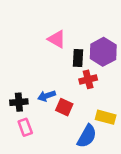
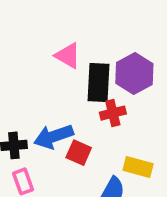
black rectangle: (78, 58) -> (98, 83), size x1.5
blue arrow: (47, 96) -> (54, 136), size x1.5

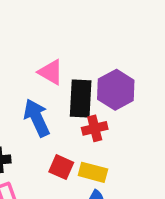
blue arrow: (54, 136) -> (37, 118), moved, turned 84
yellow rectangle: (138, 167) -> (93, 172), moved

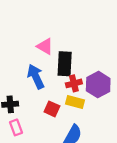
purple hexagon: (116, 90) -> (98, 85), moved
yellow rectangle: (93, 172) -> (75, 102), moved

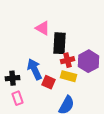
blue arrow: (36, 76) -> (35, 69), moved

